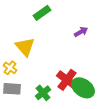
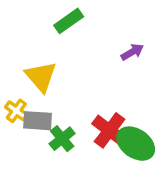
gray rectangle: (12, 89) -> (38, 121), moved
green cross: (43, 93) -> (62, 139), moved

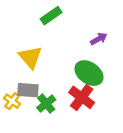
yellow cross: (16, 111) -> (12, 101), moved
green ellipse: (136, 144) -> (89, 73), moved

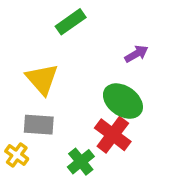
yellow cross: (12, 101) -> (17, 155), moved
green cross: (46, 104) -> (81, 162), moved

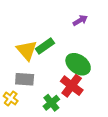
green rectangle: (71, 22) -> (45, 46), moved
purple arrow: (136, 54) -> (80, 20), moved

